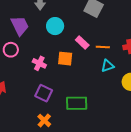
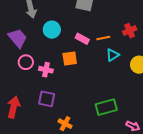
pink circle: (11, 50) -> (26, 62), moved
purple square: (44, 93) -> (47, 99), moved
green rectangle: (77, 103) -> (106, 107), moved

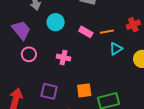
orange square: (70, 59) -> (84, 90), moved
pink cross: (46, 70) -> (63, 58), moved

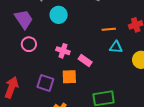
pink rectangle: (86, 32) -> (85, 61), moved
cyan triangle: (116, 49) -> (116, 47), turned 32
orange square: (84, 90) -> (69, 77), moved

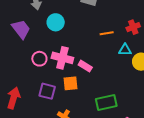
pink circle: (29, 44) -> (39, 59), moved
cyan triangle: (116, 47) -> (125, 50), moved
pink cross: (63, 51) -> (62, 58), size x1.5

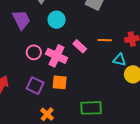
pink rectangle: (85, 66) -> (80, 46), moved

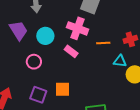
cyan circle: (57, 20) -> (45, 36), moved
pink rectangle: (80, 46) -> (71, 51), moved
pink cross: (57, 56) -> (78, 28), moved

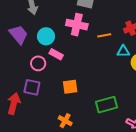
pink rectangle: (71, 51) -> (56, 54), moved
purple square: (38, 95) -> (32, 87), moved

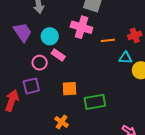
purple square: (32, 87) -> (31, 86), turned -30
green rectangle: (107, 105) -> (95, 102), moved

